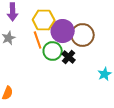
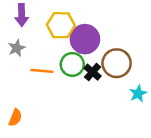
brown circle: (83, 35) -> (117, 63), moved
orange line: (38, 40) -> (42, 71), moved, turned -66

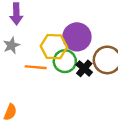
yellow hexagon: (61, 25) -> (54, 47), moved

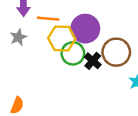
orange line: (36, 67) -> (48, 19), moved

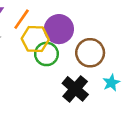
orange line: (48, 19) -> (22, 19), turned -60
black cross: (93, 61) -> (75, 89), moved, size x1.5

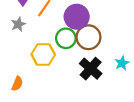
yellow hexagon: (35, 39) -> (43, 54), moved
brown circle: (90, 53) -> (89, 37), moved

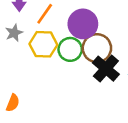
yellow hexagon: (43, 54) -> (43, 44), moved
black cross: (91, 69) -> (106, 69), moved

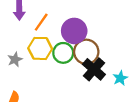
gray star: (14, 33) -> (15, 59), moved

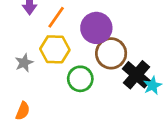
green circle: (63, 53) -> (80, 79), moved
black cross: (94, 69) -> (136, 75), moved

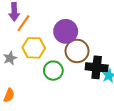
orange line: (56, 17) -> (23, 23), moved
black cross: (136, 75) -> (97, 67), turned -35

